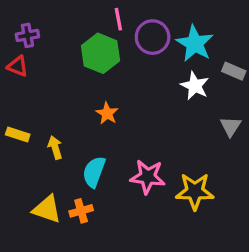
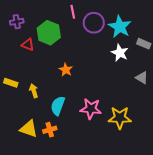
green hexagon: (101, 53) -> (49, 33), moved
red triangle: (18, 66) -> (28, 45), moved
gray triangle: (230, 126) -> (142, 78), turned -32

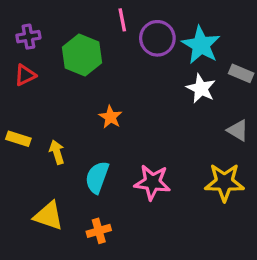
red triangle: (28, 45) -> (25, 75), moved, turned -48
yellow star: (120, 118) -> (224, 182), moved
orange cross: (50, 130) -> (99, 231), moved

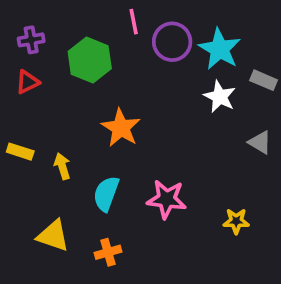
orange star: (110, 117) -> (121, 128), size x1.5
yellow star: (224, 182) -> (236, 221), moved, size x0.6

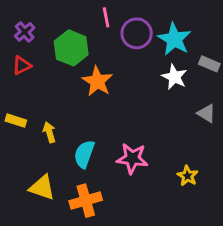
purple cross: (31, 40) -> (25, 32), turned -30
orange star: (121, 128) -> (97, 81), moved
yellow star: (236, 221) -> (187, 176), turned 30
orange cross: (108, 252) -> (86, 201), size x1.5

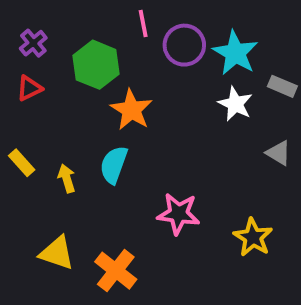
yellow rectangle: (16, 121) -> (22, 163), turned 30
cyan semicircle: (84, 154) -> (114, 165), moved
yellow star: (187, 176) -> (253, 237), size x1.4
orange cross: (86, 201) -> (116, 271), turned -36

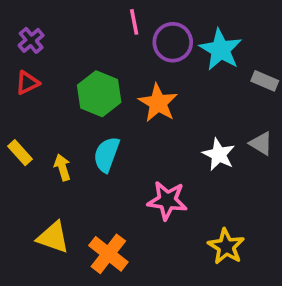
green hexagon: (96, 65) -> (99, 94), moved
white star: (235, 104) -> (219, 154), moved
orange star: (131, 110) -> (158, 103), moved
yellow star: (253, 237) -> (226, 246), moved

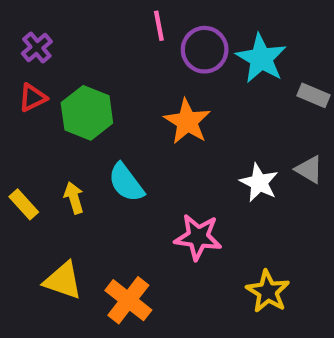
green hexagon: (99, 94) -> (87, 113), moved
yellow rectangle: (20, 153) -> (24, 204), moved
cyan semicircle: (107, 154) -> (126, 183), turned -57

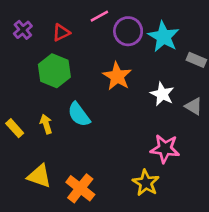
pink line: (159, 26) -> (99, 16), turned 72
red triangle: (32, 98) -> (61, 33), moved
white star: (259, 183) -> (162, 94), moved
pink star: (198, 237) -> (165, 149), moved
yellow star: (268, 291) -> (146, 183), moved

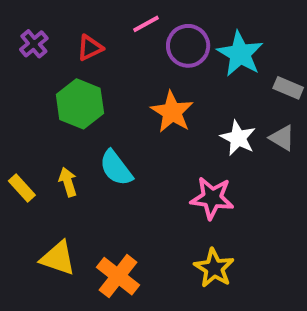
gray triangle: (194, 106) -> (282, 138), moved
pink star: (165, 149) -> (212, 198), moved

